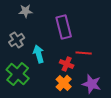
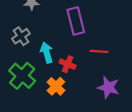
red cross: (67, 64) -> (68, 64), moved
orange cross: (64, 83) -> (56, 86), moved

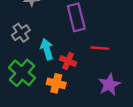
orange cross: (56, 86) -> (56, 83), turned -30
purple star: (108, 87) -> (109, 85), turned 30

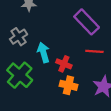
purple rectangle: (76, 17) -> (87, 22), moved, turned -30
orange cross: (56, 83) -> (68, 85), moved

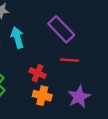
cyan arrow: (43, 53) -> (17, 38), moved

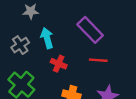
red cross: (38, 73) -> (59, 64), moved

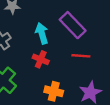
cyan arrow: (47, 38) -> (42, 33), moved

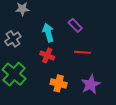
purple rectangle: (73, 25) -> (75, 25), size x0.6

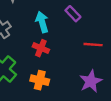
red line: (82, 52) -> (93, 45), moved
orange cross: (59, 83) -> (40, 80), moved

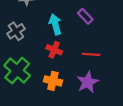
red line: (93, 45) -> (91, 54), moved
purple star: (91, 81) -> (88, 82), moved

